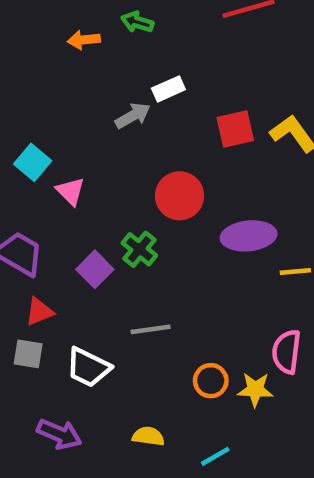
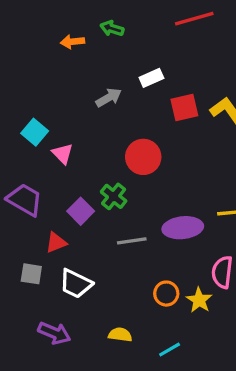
white rectangle: (168, 89) -> (151, 78), moved
purple ellipse: (249, 236) -> (183, 228), moved
red triangle: (39, 312) -> (56, 242), moved
gray line: (151, 329) -> (132, 241), moved
yellow star: (255, 390) -> (199, 300), turned 30

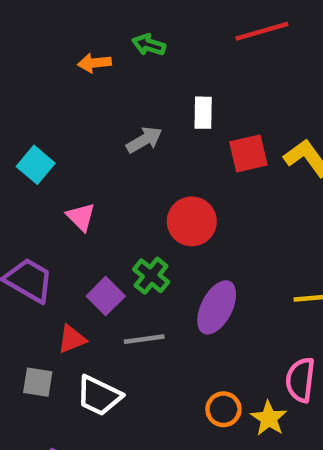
white rectangle: (151, 78) -> (203, 113), turned -65
cyan square: (35, 132) -> (36, 165), moved
purple ellipse: (183, 228) -> (217, 307), moved, turned -57
gray line: (132, 241) -> (144, 339), moved

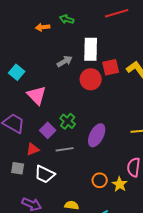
white rectangle: (203, 113) -> (91, 49), size x1.6
pink triangle: (81, 217) -> (37, 95), size x1.5
red circle: (192, 221) -> (91, 79), moved

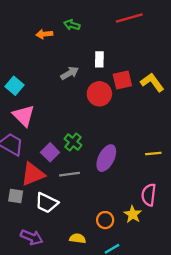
white rectangle: (91, 49) -> (99, 59), size x0.6
pink triangle: (37, 95) -> (24, 116), moved
red triangle: (33, 149) -> (33, 174), size x1.6
orange circle: (100, 180) -> (105, 220), moved

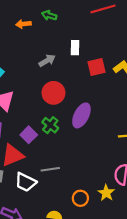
red circle: (99, 94) -> (53, 93), moved
purple ellipse: (106, 158) -> (81, 115), moved
gray line: (70, 174) -> (50, 169), moved

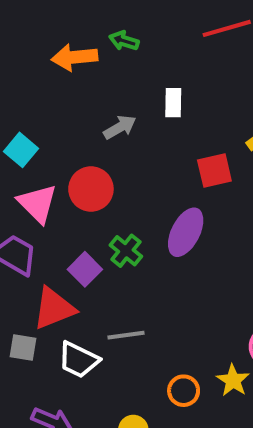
orange arrow: (23, 24) -> (74, 57), size x1.5
red square: (97, 67) -> (214, 170), moved
red circle: (53, 93) -> (91, 189), moved

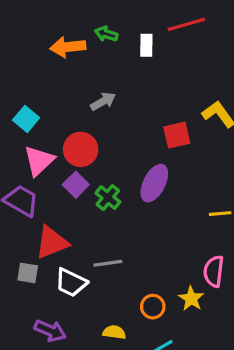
white rectangle: (173, 103) -> (146, 45), moved
pink triangle: (37, 203) -> (39, 161), turned 32
purple square: (85, 269) -> (76, 185), moved

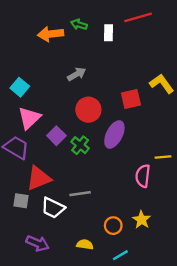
red circle: (81, 149) -> (88, 110), moved
pink semicircle: (214, 271) -> (143, 176), moved

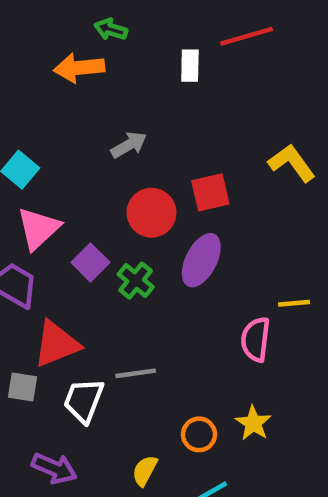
green arrow: (79, 24) -> (111, 29), moved
red square: (131, 99) -> (210, 192), moved
white trapezoid: (53, 208) -> (84, 400), turned 85
yellow semicircle: (85, 245) -> (145, 471), turned -70

